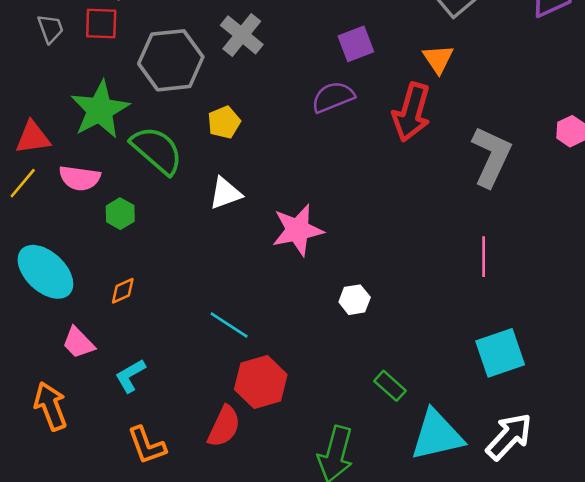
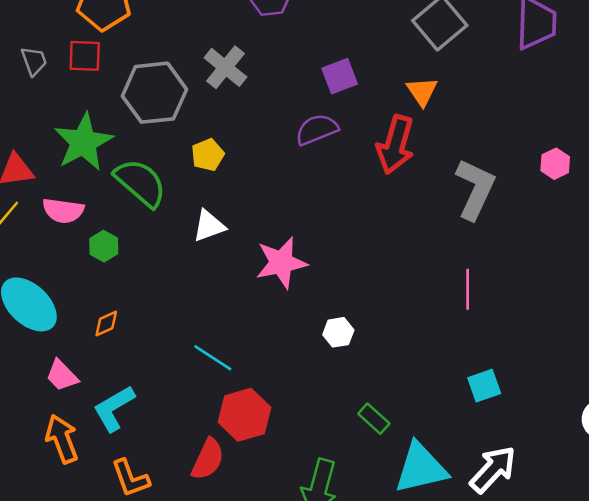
cyan square: (500, 353) -> (484, 386), size x0.7
cyan L-shape: (130, 376) -> (114, 408), size x1.4
orange arrow: (51, 406) -> (62, 439), moved

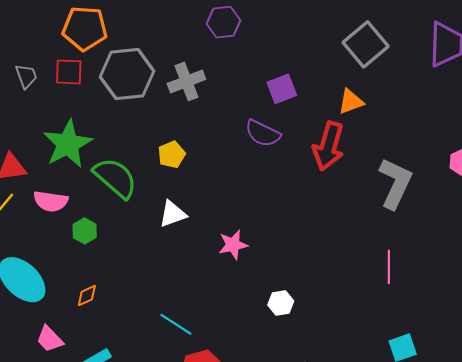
gray cross: (225, 67) -> (186, 81), turned 30
orange triangle: (422, 91) -> (351, 102), turned 44
gray hexagon: (154, 93) -> (127, 74), moved
purple semicircle: (317, 129) -> (263, 133), turned -132
pink star: (281, 263) -> (233, 245), size x0.7

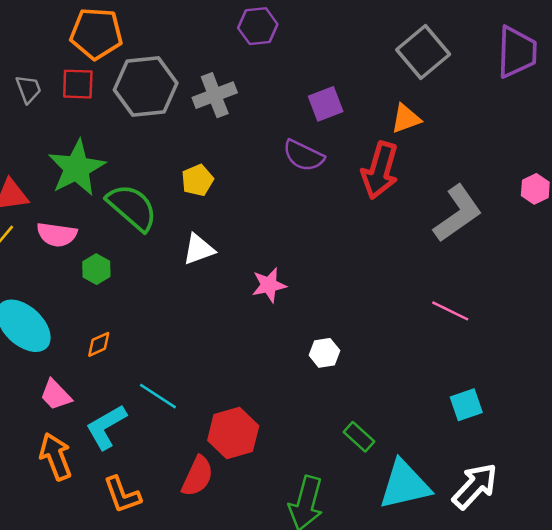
gray L-shape: (395, 183) -> (458, 214), turned 30
pink line: (389, 267) -> (450, 311), turned -64
cyan line: (176, 324) -> (158, 396), moved

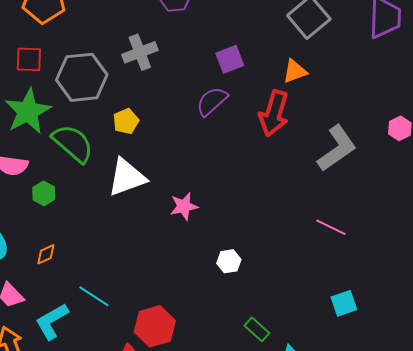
red square: (78, 84) -> (29, 59), moved
gray hexagon: (146, 87) -> (82, 77), moved
purple semicircle: (303, 156) -> (212, 101), turned 112
white triangle: (199, 249) -> (127, 177), size x1.5

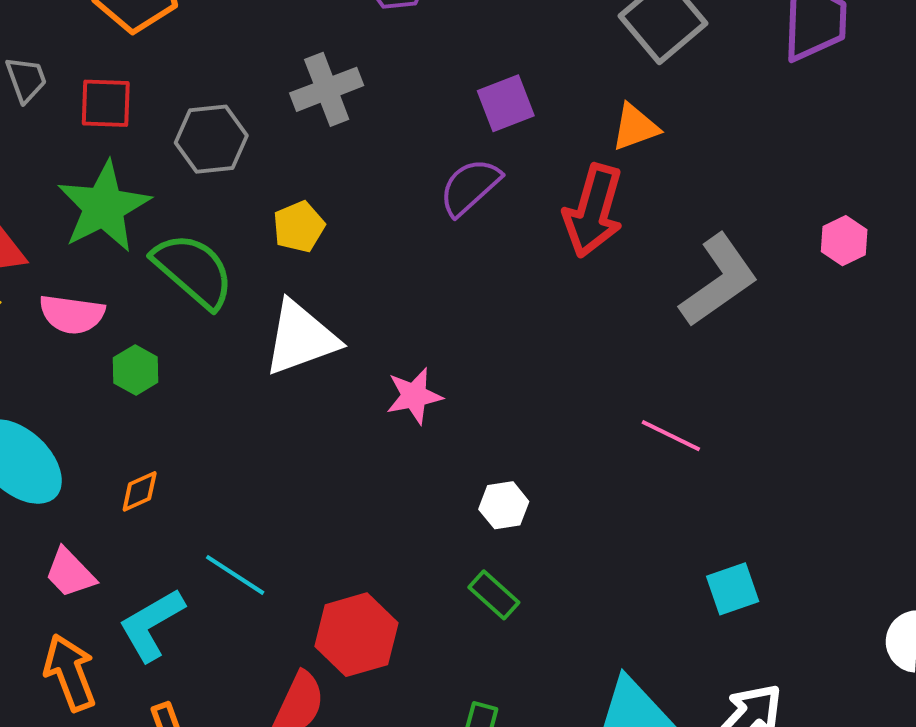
gray hexagon: (82, 77) -> (211, 139), size x0.7
pink line: (331, 227) -> (671, 436), moved
green rectangle: (257, 329) -> (494, 595), moved

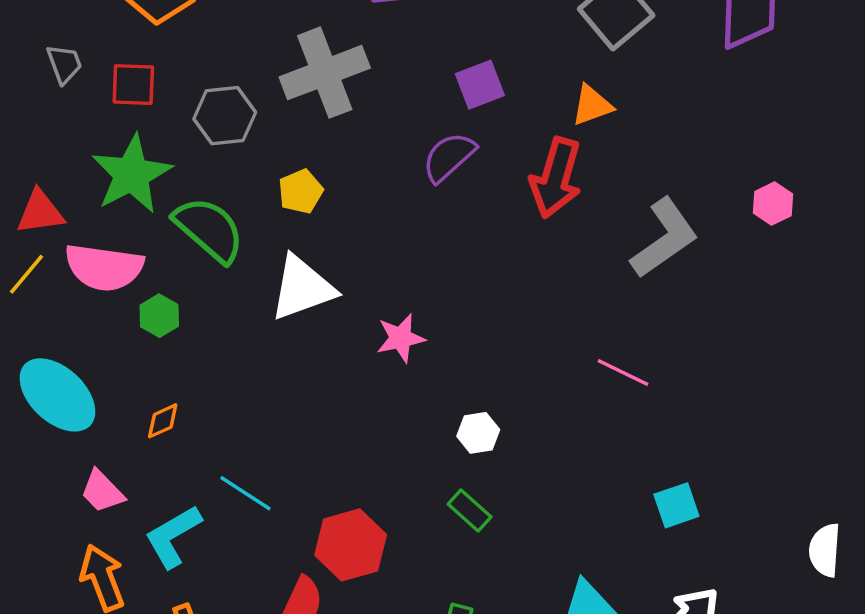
gray cross: (327, 89) -> (325, 73), size x1.4
pink semicircle: (72, 314) -> (104, 267), size x1.4

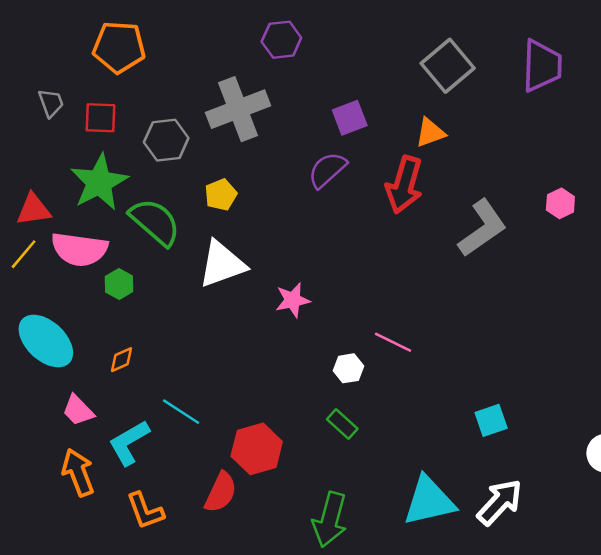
pink line: (623, 373) -> (393, 342), moved

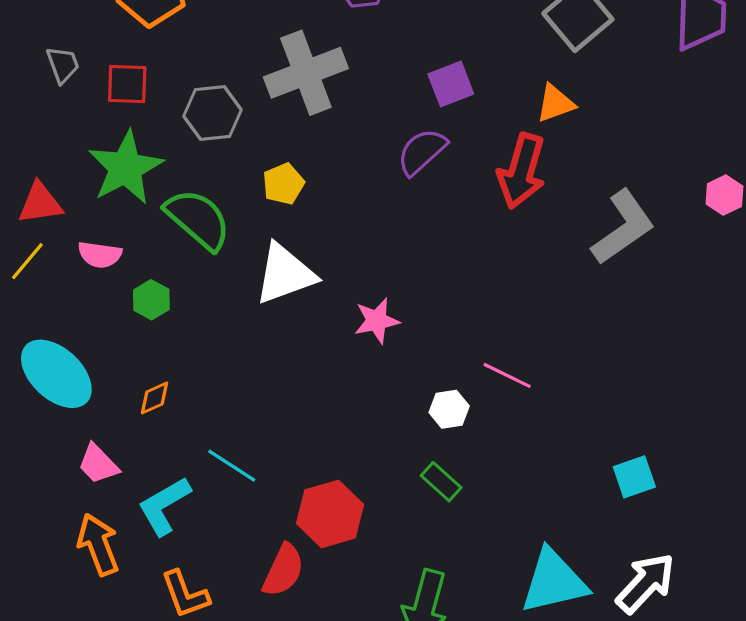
pink semicircle: (79, 249) -> (100, 255), size x0.6

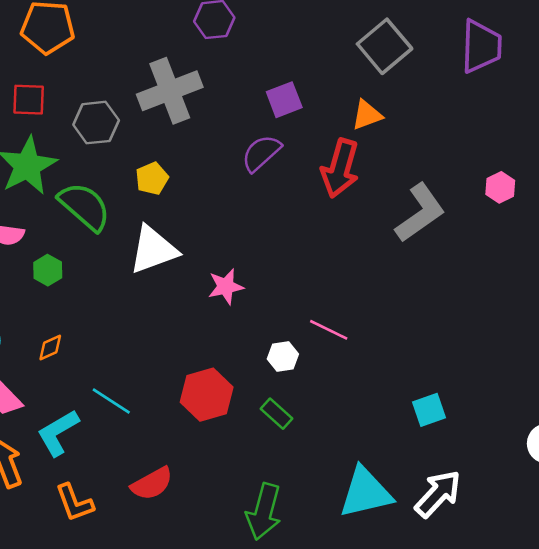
red hexagon: (330, 514) -> (207, 395), moved
red semicircle: (283, 570) -> (152, 484), turned 36

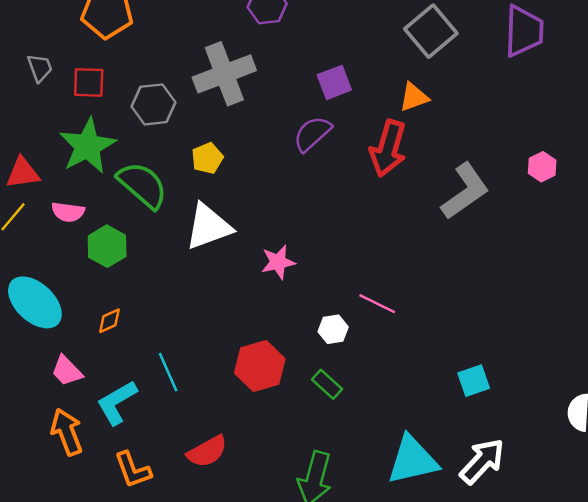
green hexagon: (48, 270) -> (107, 246), size x1.4
cyan line: (111, 401) -> (168, 372), turned 33

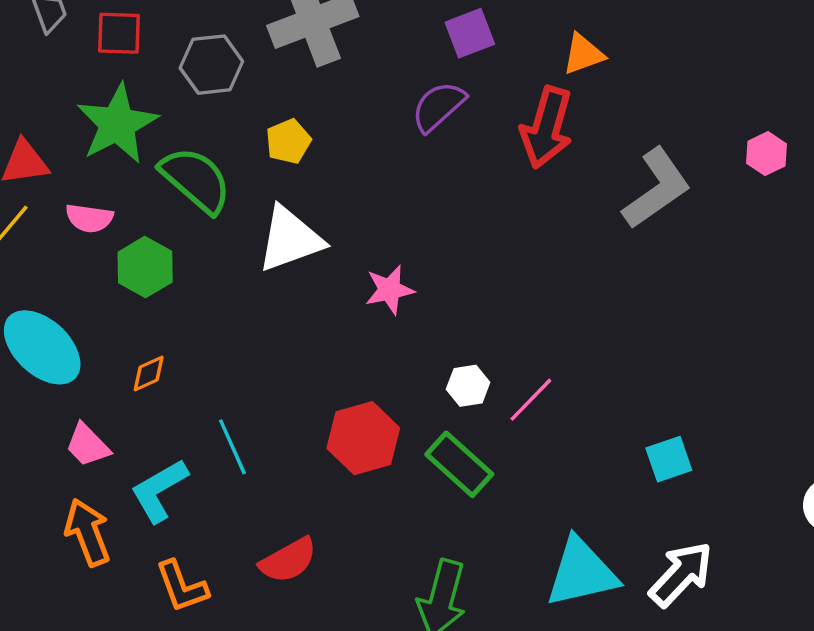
pink line: (377, 304) -> (531, 400), moved, turned -72
green rectangle: (327, 384) -> (459, 464), size x1.5

